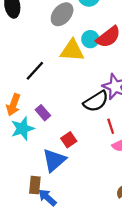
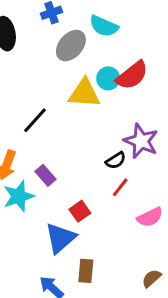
black semicircle: (96, 101) -> (116, 160), size x0.6
red line: (111, 126) -> (120, 187), moved, turned 56
brown rectangle: (35, 185) -> (86, 271), moved

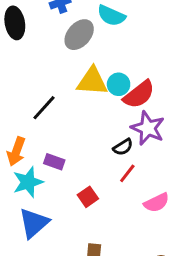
red semicircle: (132, 75) -> (139, 94), moved
cyan circle: (108, 78) -> (119, 84), moved
purple rectangle: (46, 175) -> (54, 162), turned -30
blue triangle: (60, 238) -> (34, 223), moved

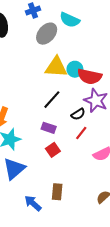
red semicircle: (139, 94) -> (90, 76), turned 50
black line: (44, 108) -> (52, 100), moved
purple rectangle: (54, 162) -> (49, 128), moved

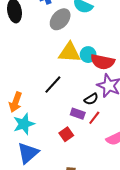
black line: (52, 100) -> (53, 85), moved
purple rectangle: (49, 128) -> (78, 114), moved

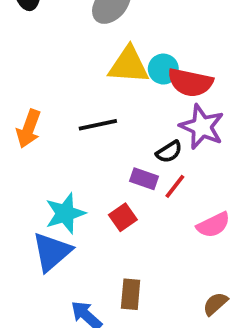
black line: (53, 85) -> (98, 125), turned 36
orange arrow: (16, 102) -> (29, 129), moved
cyan star: (24, 124) -> (65, 213), moved

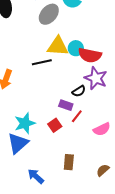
black line: (98, 125) -> (42, 62), moved
red line: (175, 186) -> (77, 116), moved
brown rectangle: (131, 294) -> (69, 162), moved

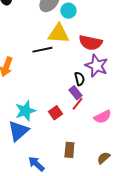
cyan circle: (76, 48) -> (68, 11), moved
black semicircle: (79, 91) -> (80, 79), turned -72
purple rectangle: (66, 105) -> (75, 93), moved, turned 32

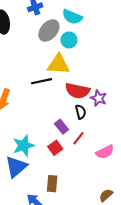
red semicircle: (91, 43) -> (77, 91), moved
purple star: (97, 66) -> (99, 98), size x0.7
purple rectangle: (75, 93) -> (62, 127), moved
brown rectangle: (69, 150) -> (52, 184), moved

